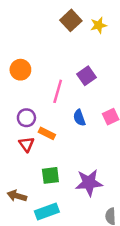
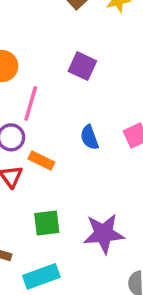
purple square: (87, 76) -> (82, 66), moved, turned -30
pink line: (58, 91) -> (31, 103), moved

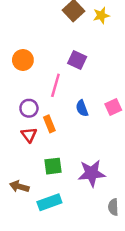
pink line: (31, 103) -> (55, 85), moved
orange rectangle: (41, 161) -> (49, 124), turned 42

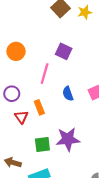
purple circle: (29, 108) -> (12, 94), moved
purple star: (92, 173) -> (68, 139), moved

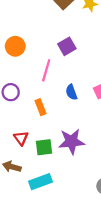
purple square: (64, 51) -> (67, 46), turned 35
red triangle: (21, 117) -> (21, 138), moved

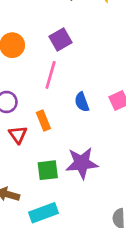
purple square: (67, 46) -> (60, 39), moved
red triangle: (21, 138) -> (18, 135), moved

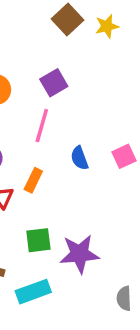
orange rectangle: (43, 120) -> (33, 180), turned 48
purple star: (82, 163) -> (79, 254), moved

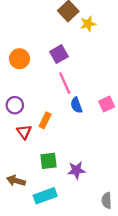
yellow star: (107, 26) -> (88, 24), moved
pink line: (42, 126) -> (65, 83), moved, turned -40
purple star: (79, 254) -> (76, 170), size x0.7

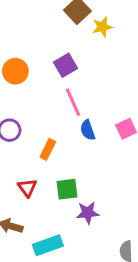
red triangle: (24, 132) -> (27, 188), moved
green square: (48, 161) -> (67, 189), moved

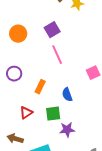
blue semicircle: (88, 130) -> (67, 95), moved
red triangle: (27, 188) -> (26, 113), turned 32

